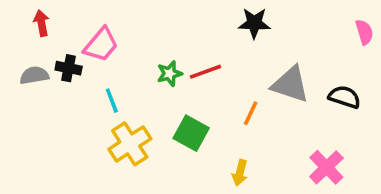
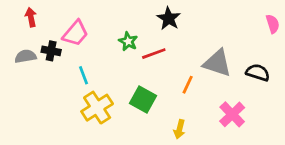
black star: (254, 23) -> (169, 18), moved, turned 30
green star: (170, 74) -> (128, 41), moved, turned -30
pink cross: (326, 167) -> (232, 114), moved

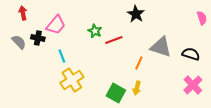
black star: (169, 18) -> (136, 14), moved
gray semicircle: (25, 56) -> (19, 42), turned 56
green square: (143, 100) -> (116, 93), moved
pink cross: (232, 114) -> (193, 85), moved
yellow arrow: (179, 129) -> (137, 88), moved

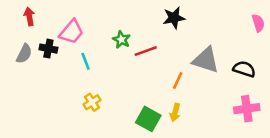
black star: (136, 14) -> (174, 18), turned 30
gray semicircle: (19, 42) -> (24, 54), turned 70
cyan line: (62, 56) -> (86, 61), moved
yellow cross: (72, 80) -> (92, 102), size x0.6
pink cross: (193, 85) -> (247, 109), turned 36

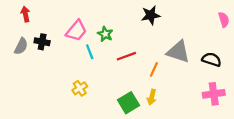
pink trapezoid: (72, 32) -> (76, 31), moved
red line: (146, 51) -> (126, 56), moved
cyan line: (86, 61) -> (90, 52), moved
green square: (148, 119) -> (128, 103), turned 30

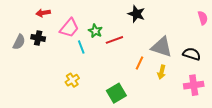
red arrow: (25, 14) -> (43, 13), moved, turned -88
black star: (151, 15) -> (136, 14), turned 30
red line: (126, 56) -> (114, 40), moved
yellow arrow: (152, 97) -> (162, 72), moved

